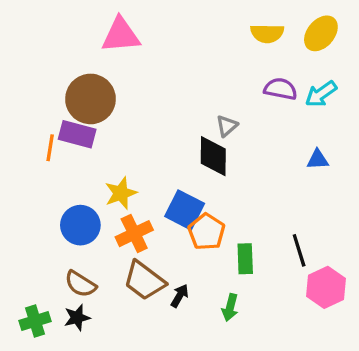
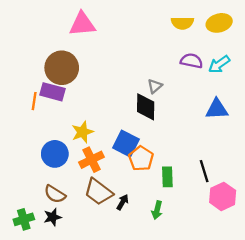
yellow ellipse: (321, 33) -> (219, 23), turned 35
blue triangle: (318, 160) -> (217, 109), size x1.5

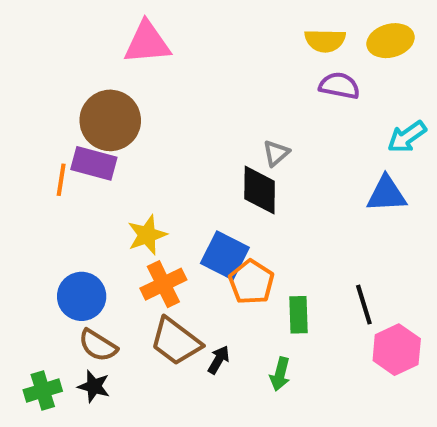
purple semicircle: (192, 61) -> (339, 86), moved
cyan arrow: (219, 64) -> (407, 137), moved
blue circle: (55, 154) -> (82, 296), moved
black star: (53, 217) -> (94, 386), turned 30

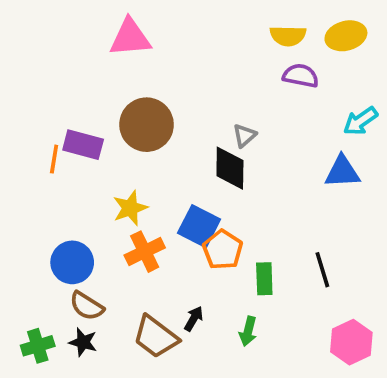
brown circle: (110, 120) -> (147, 125), moved
brown trapezoid: (176, 341) -> (156, 337), moved
pink hexagon: (397, 350) -> (351, 342), moved

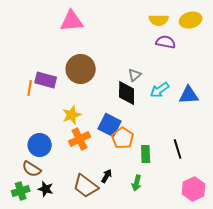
cyan arrow: (360, 121) -> (160, 90), moved
brown semicircle: (87, 306) -> (32, 169), moved

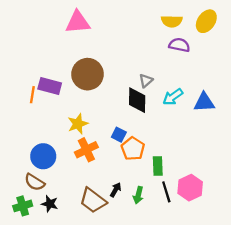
yellow ellipse: (191, 20) -> (206, 21), turned -40
blue square: (110, 125) -> (119, 135), size x0.6
black line: (178, 149) -> (166, 192), moved
green arrow: (137, 183) -> (138, 195), moved
pink hexagon: (194, 189) -> (190, 188), moved

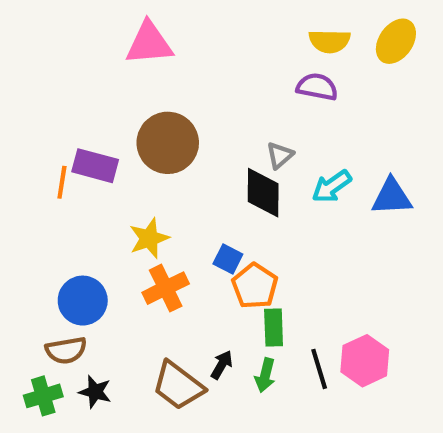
purple semicircle: (179, 45) -> (317, 87), moved
green rectangle: (158, 166) -> (274, 327), moved
brown semicircle: (35, 182) -> (66, 350), turned -42

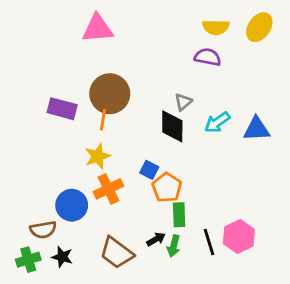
orange line: (62, 182) -> (103, 120), moved
blue circle: (83, 301) -> (72, 205), moved
black arrow: (222, 365) -> (156, 239), moved, turned 30

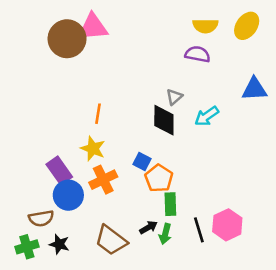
brown circle: (110, 94) -> (67, 39), moved
purple rectangle: (62, 109) -> (59, 171), moved, turned 40
blue triangle: (257, 129) -> (254, 89), moved
yellow star: (98, 156) -> (93, 149), turned -30

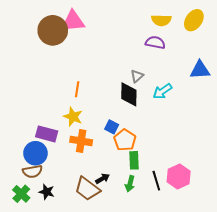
purple rectangle: (59, 171) -> (47, 134), turned -40
orange cross: (103, 180) -> (81, 141), turned 35
blue circle: (68, 195) -> (35, 153), moved
black arrow: (148, 227) -> (102, 179), moved
green cross: (27, 247) -> (21, 194), turned -30

